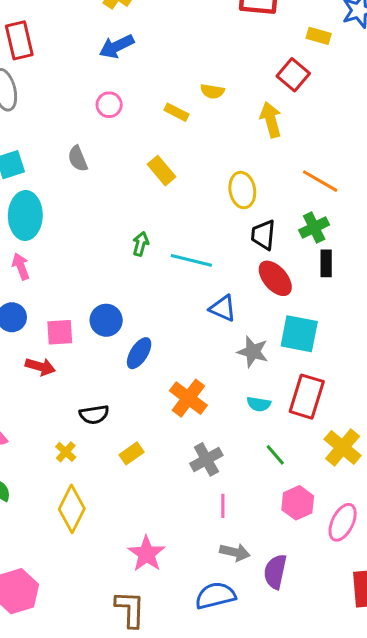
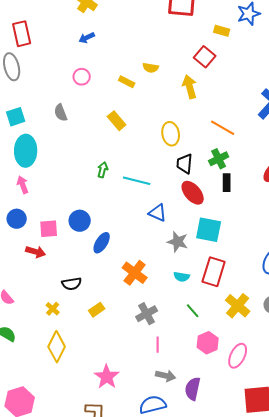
blue arrow: (117, 46) -> (87, 38), size x0.7

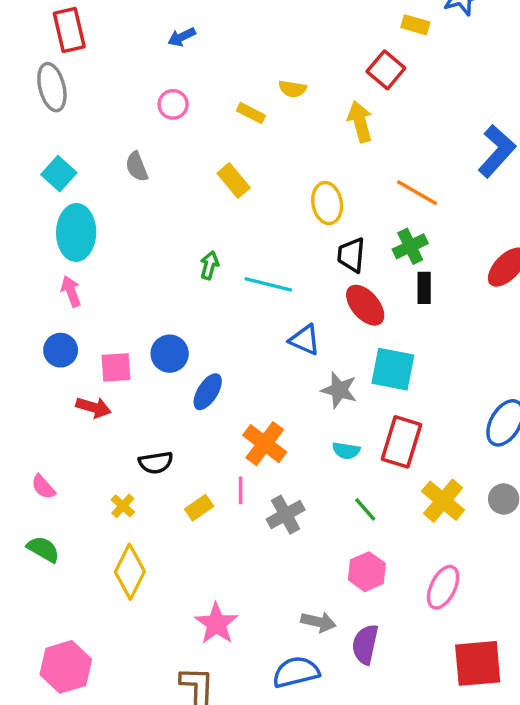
cyan square: (16, 117) -> (59, 174), turned -30
pink hexagon: (208, 343) -> (367, 572), moved
pink line: (158, 345) -> (241, 490), moved

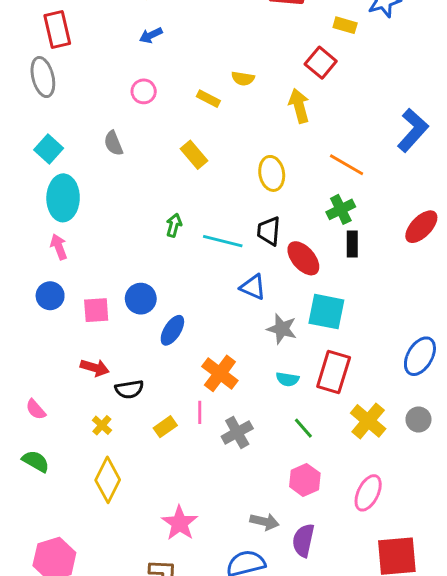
black trapezoid: (351, 255) -> (269, 231), moved
red arrow: (93, 407) -> (95, 368), moved

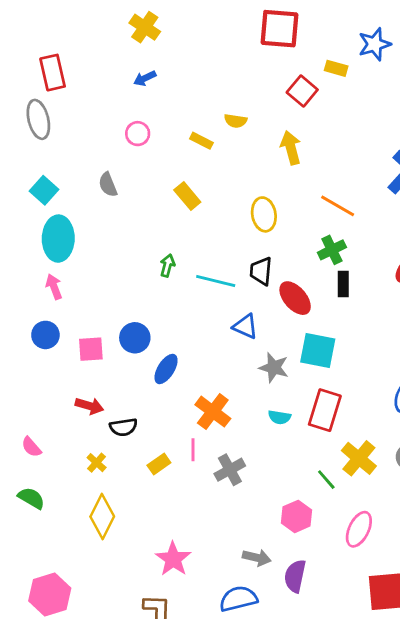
red square: (321, 63) -> (302, 91), moved
green line: (303, 428) -> (326, 480), moved

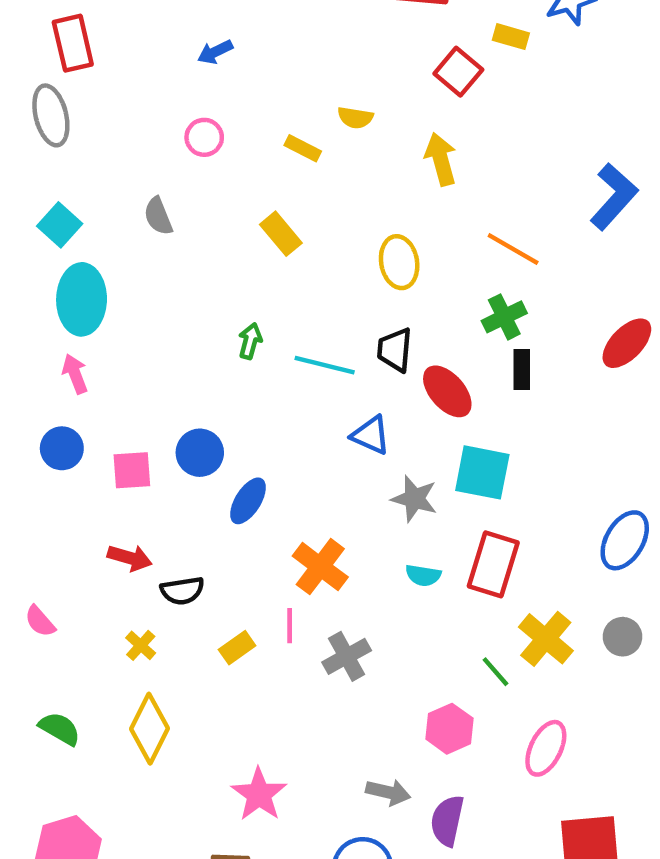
green semicircle: (31, 498) -> (60, 729), moved

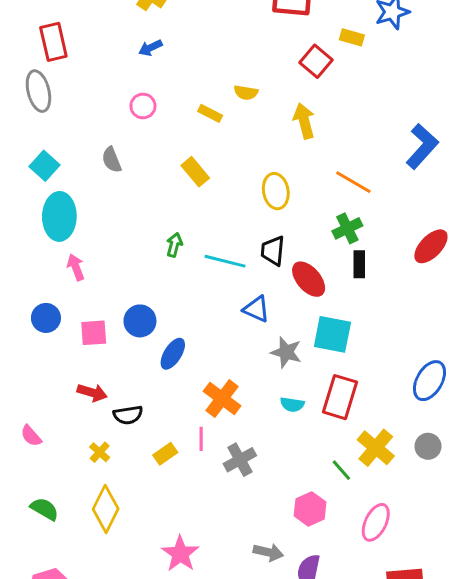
pink arrow: (75, 374) -> (76, 267), moved

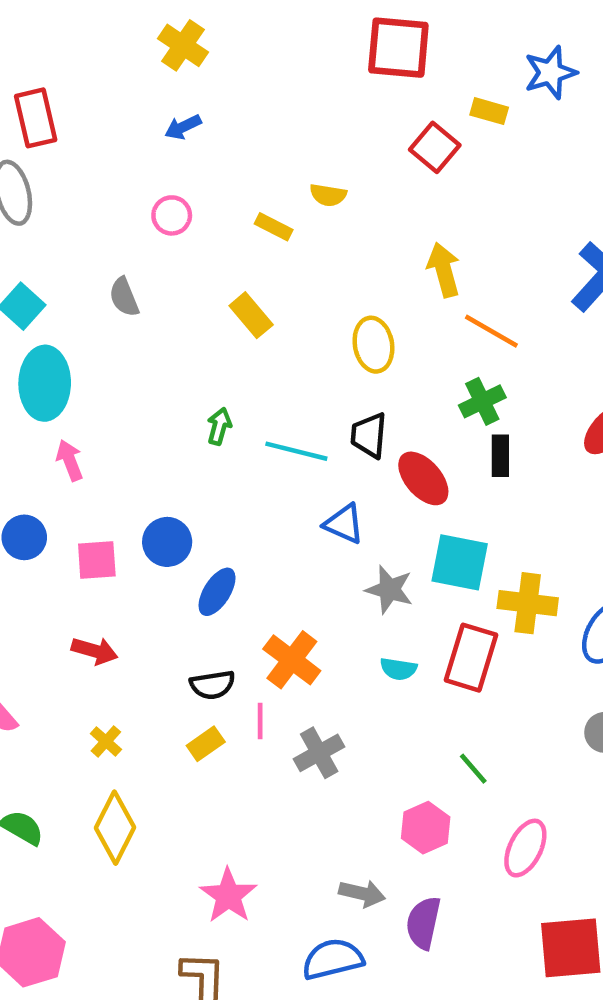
yellow arrow: (304, 121) -> (444, 270), moved
black semicircle: (128, 415) -> (212, 685), moved
yellow cross: (376, 448) -> (528, 603), moved, turned -33

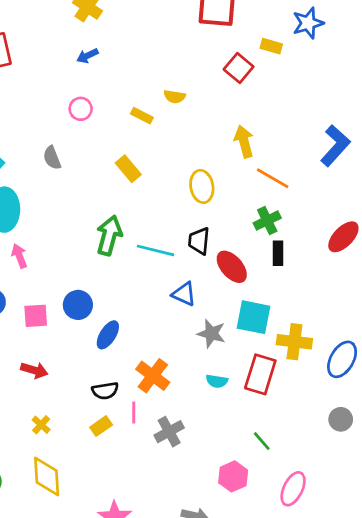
green arrow: (219, 426) -> (109, 235), size x1.8
yellow diamond: (115, 828) -> (47, 476), turned -30

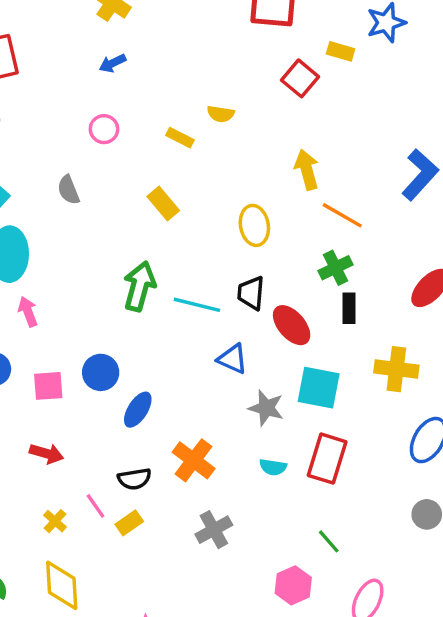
yellow cross: (294, 342) -> (396, 369), moved
pink line: (134, 412) -> (96, 506), moved, turned -35

